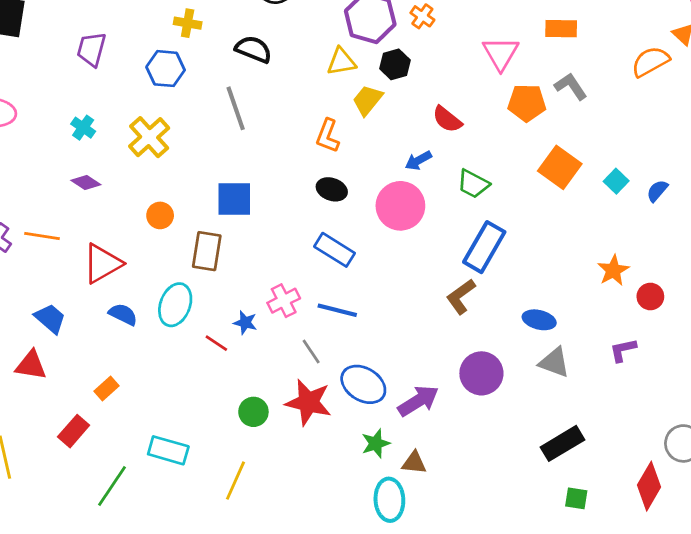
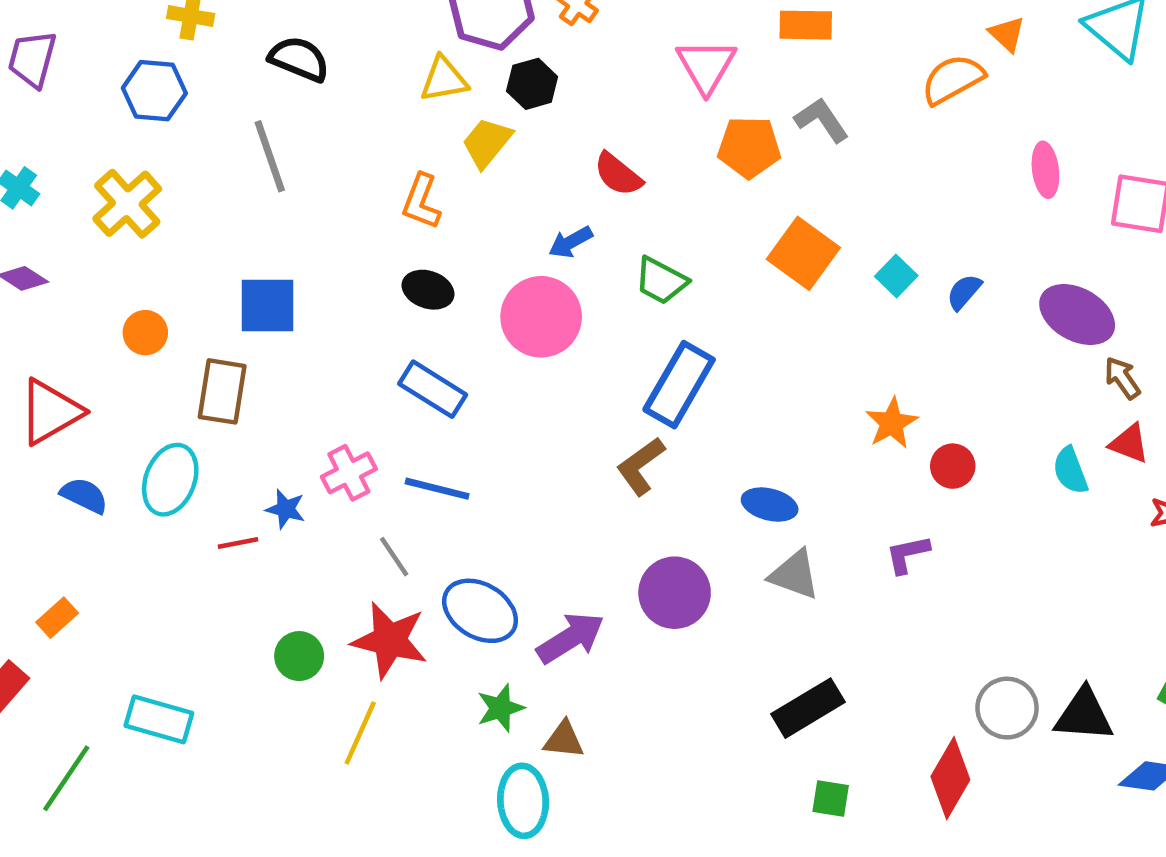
red line: (216, 343) -> (238, 543), turned -45
yellow line: (236, 481) -> (360, 733), moved

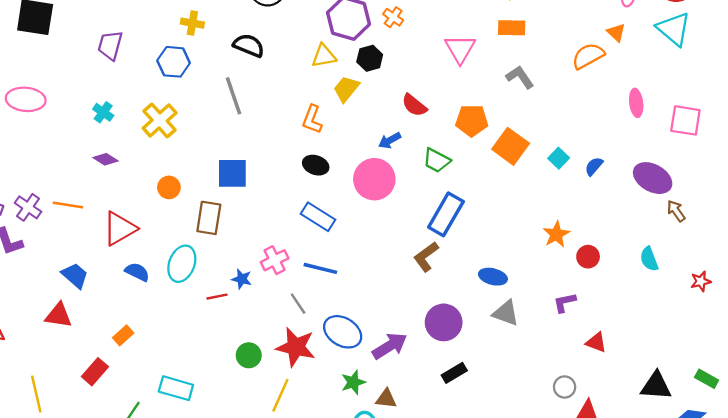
orange pentagon: (749, 147) -> (472, 120), moved
red triangle: (1129, 443) -> (596, 342), moved
black rectangle: (808, 708) -> (454, 373), moved, size x0.7
gray circle: (1007, 708) -> (565, 387), moved, size x0.7

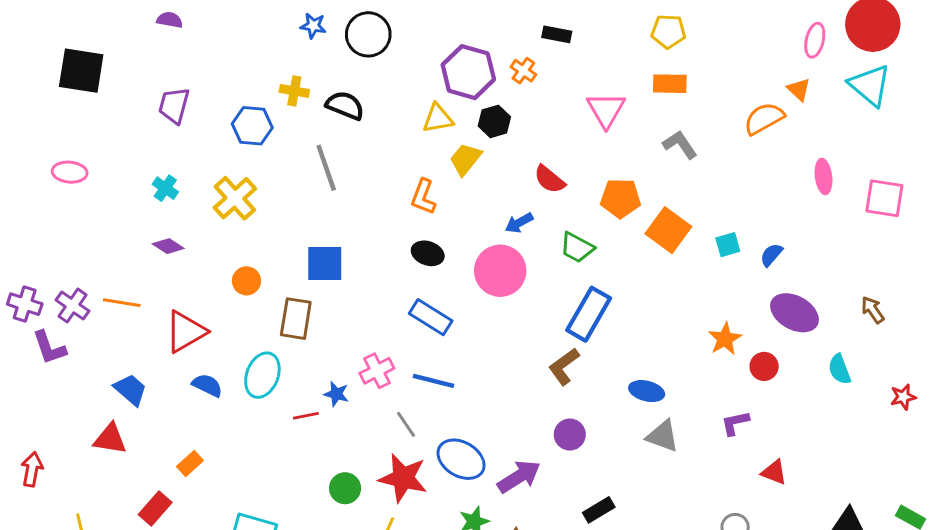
yellow cross: (192, 23) -> (294, 91), moved
pink ellipse: (26, 99) -> (70, 172), size x0.7
cyan square: (559, 158) -> (728, 245), turned 30
purple ellipse: (653, 178) -> (794, 313), moved
purple circle: (444, 322) -> (570, 435), moved, size x0.7

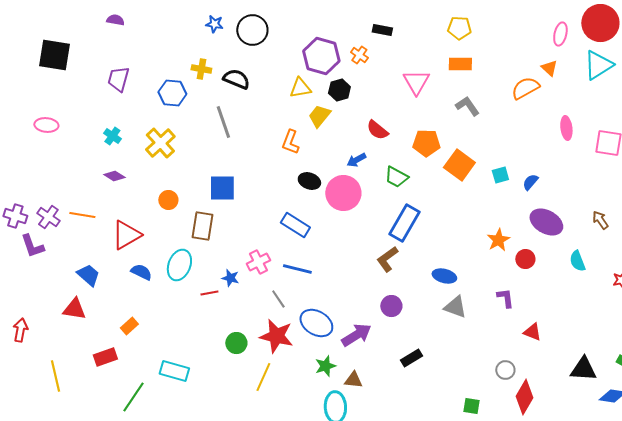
cyan triangle: (870, 85) -> (598, 65), turned 48
black ellipse: (428, 253) -> (309, 181), moved
purple L-shape: (735, 423) -> (505, 298), turned 95
red rectangle: (155, 508) -> (105, 357), turned 30

